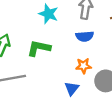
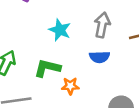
orange star: (83, 66) -> (70, 86), moved

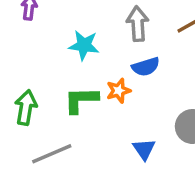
orange star: (70, 86) -> (119, 91), moved

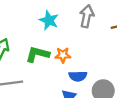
blue semicircle: (146, 67) -> (78, 76), moved

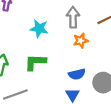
orange star: (63, 55) -> (81, 41), moved

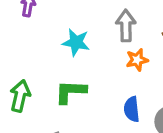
blue semicircle: (77, 74) -> (132, 109), turned 98

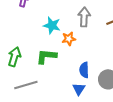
orange star: (137, 60) -> (69, 39), moved

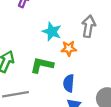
blue semicircle: (84, 70) -> (69, 83), moved

